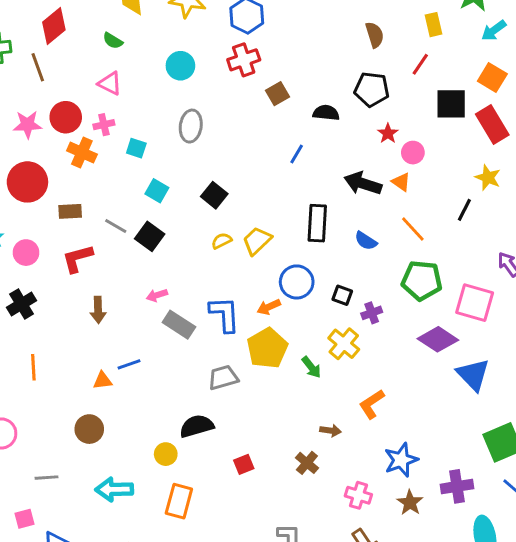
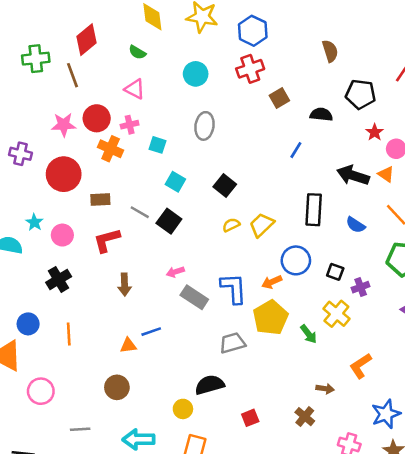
brown semicircle: (375, 35) -> (330, 51), moved

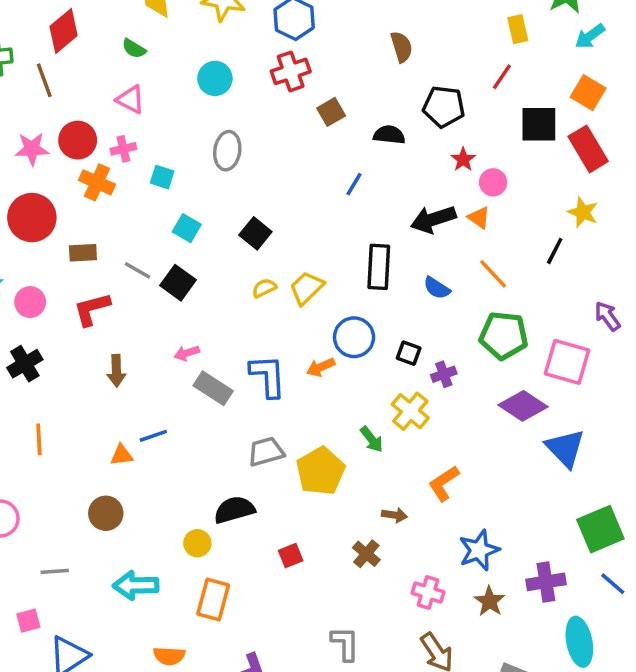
black arrow: (353, 175) -> (433, 219), turned -36
yellow pentagon: (270, 318) -> (321, 471), moved

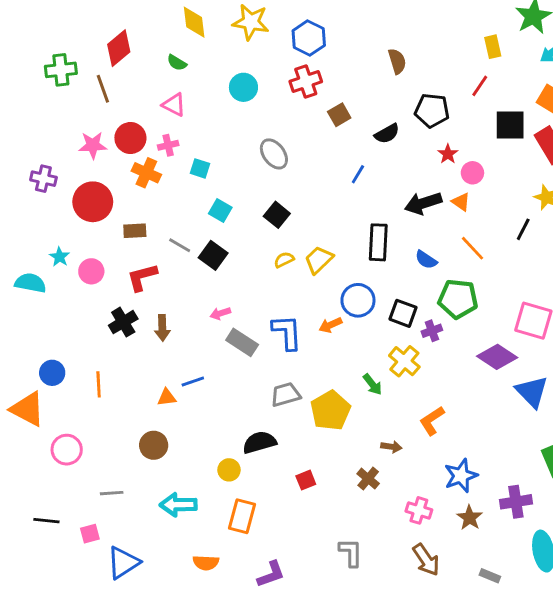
black semicircle: (389, 135) -> (387, 134), turned 145
gray ellipse: (227, 151) -> (274, 154), moved, turned -44
green pentagon: (504, 335) -> (458, 299), moved
black square: (409, 353) -> (403, 313), size x1.4
black cross: (25, 364) -> (123, 322), moved

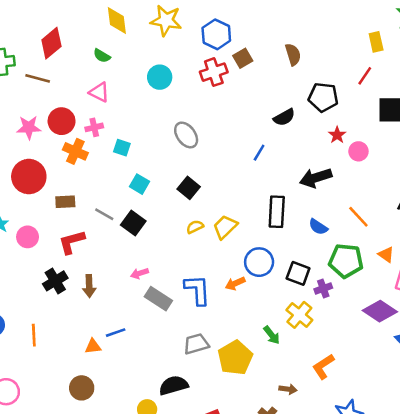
brown line: (103, 89) -> (38, 78), turned -55
brown square: (339, 115) -> (243, 58), moved
orange triangle: (461, 202) -> (386, 255), moved

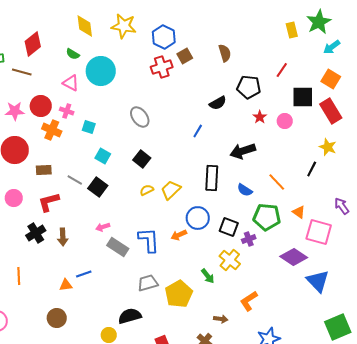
yellow rectangle: (376, 42) -> (292, 30), moved
cyan circle: (160, 77) -> (101, 71), moved, size x1.5
pink cross: (94, 127) -> (67, 111), turned 32
pink circle: (358, 151) -> (285, 121), moved

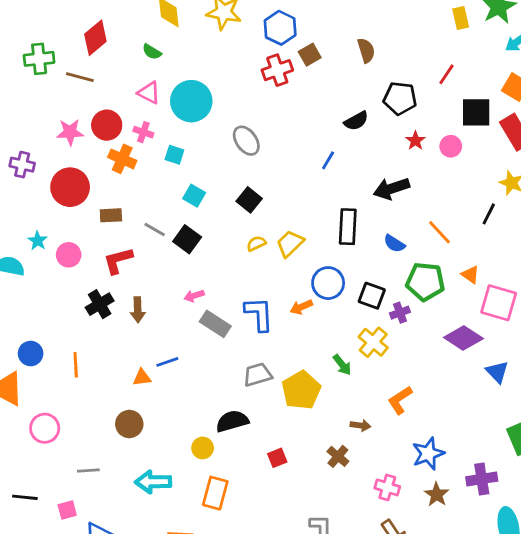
cyan circle: (101, 71) -> (191, 101), moved
blue triangle: (318, 281) -> (497, 372), size x0.7

